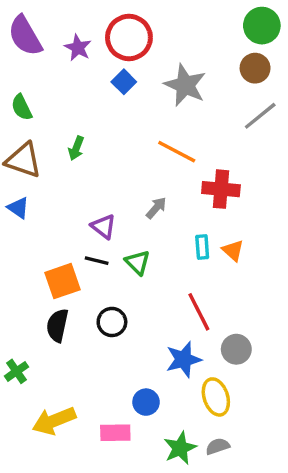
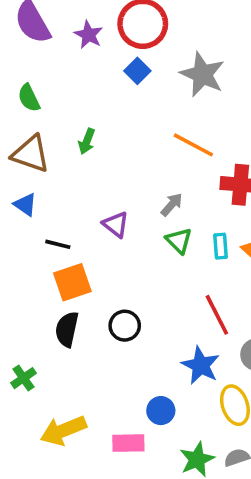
black line: (97, 261) -> (58, 244), moved
green triangle: (137, 262) -> (179, 241), moved
blue star: (183, 359) -> (201, 365), turned -30

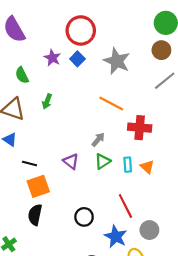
purple star: (89, 35) -> (52, 58), moved
green semicircle: (29, 98) -> (22, 75), moved
purple triangle: (116, 224) -> (71, 161), moved
green triangle: (179, 241) -> (103, 161), turned 42
black circle: (125, 326) -> (84, 217), moved

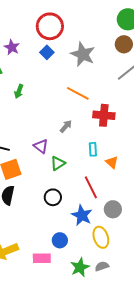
purple star: (52, 58) -> (12, 47), moved
green triangle: (103, 161) -> (58, 163), moved
orange triangle: (147, 167) -> (112, 162), moved

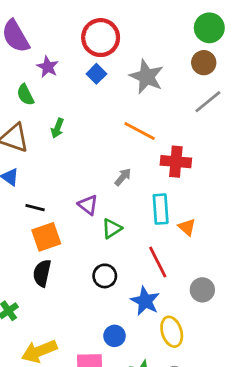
cyan rectangle: (93, 149) -> (161, 209), size x1.5
gray circle: (113, 209) -> (202, 290), moved

